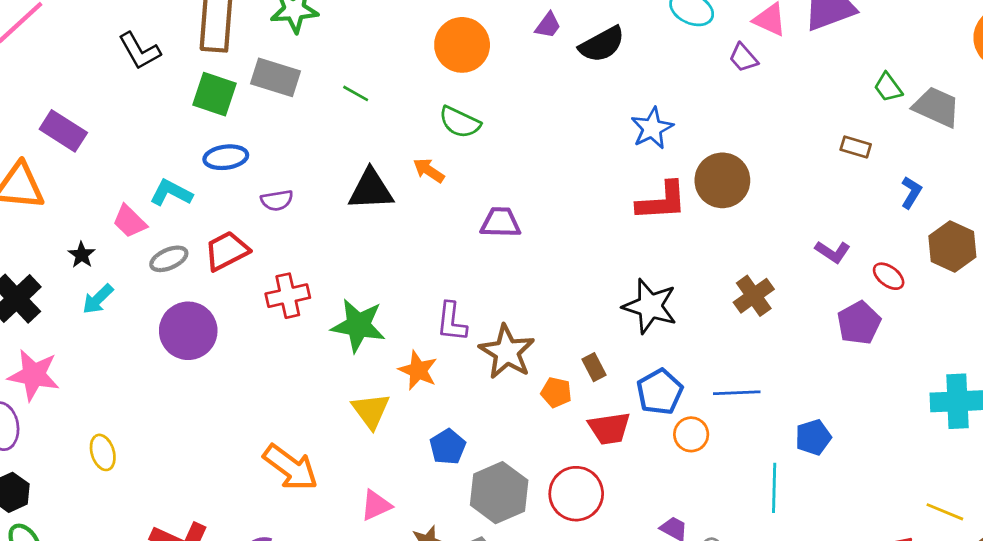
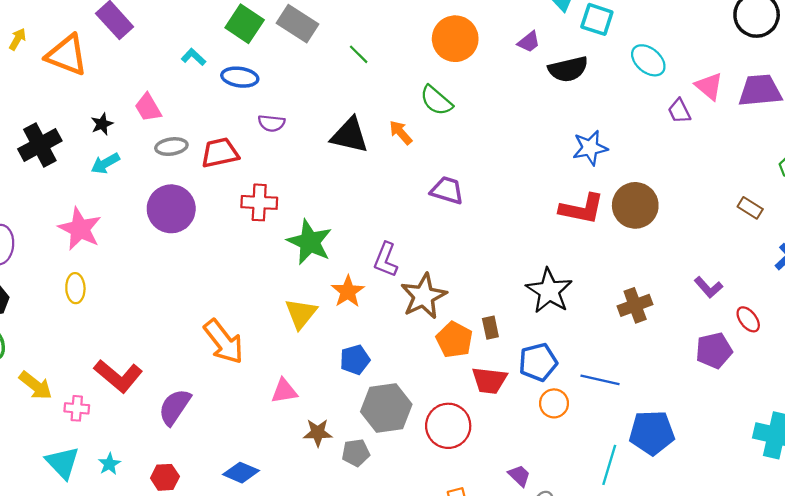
cyan L-shape: (171, 193) -> (194, 57), moved, size x0.7
pink star: (34, 375) -> (80, 229), moved
orange pentagon: (556, 392) -> (454, 340), size x1.4
blue pentagon: (813, 437) -> (652, 433), size x1.5

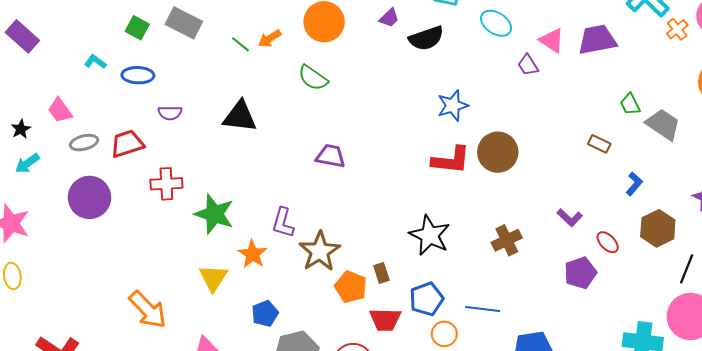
green square: (245, 24) -> (137, 28), size x0.7
orange arrow: (401, 133) -> (270, 39), moved, turned -75

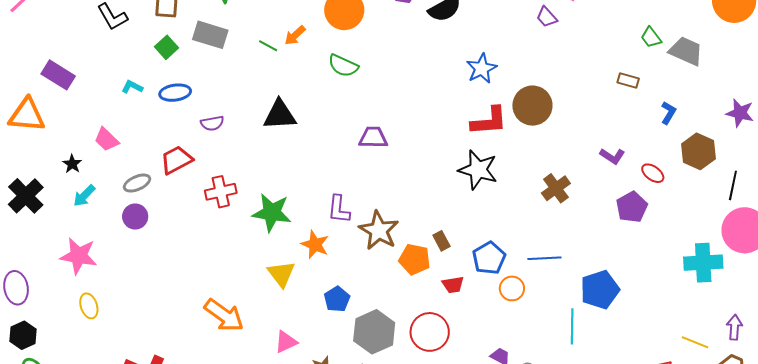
green square: (137, 28) -> (166, 47), turned 30
gray ellipse: (84, 143) -> (137, 183), moved
purple circle: (89, 197) -> (135, 217), moved, size x0.6
black star: (430, 235) -> (478, 170), moved
red trapezoid: (385, 320) -> (453, 285), size x0.7

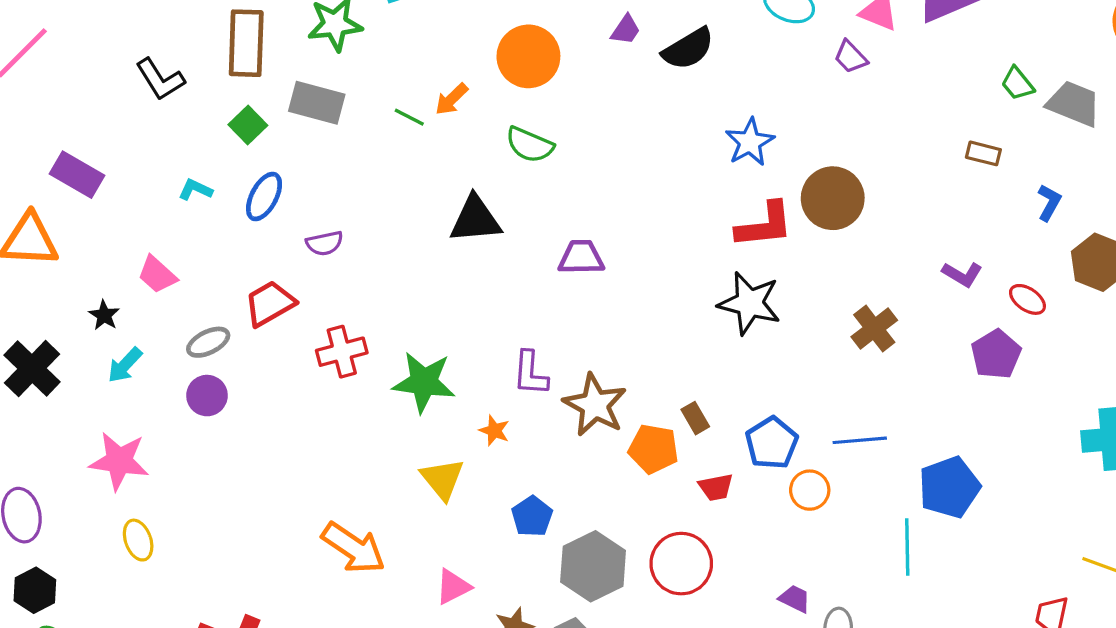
blue ellipse: (175, 93) -> (264, 196), turned -52
black triangle: (280, 115) -> (475, 219), moved
orange star: (315, 244) -> (494, 431), size x0.7

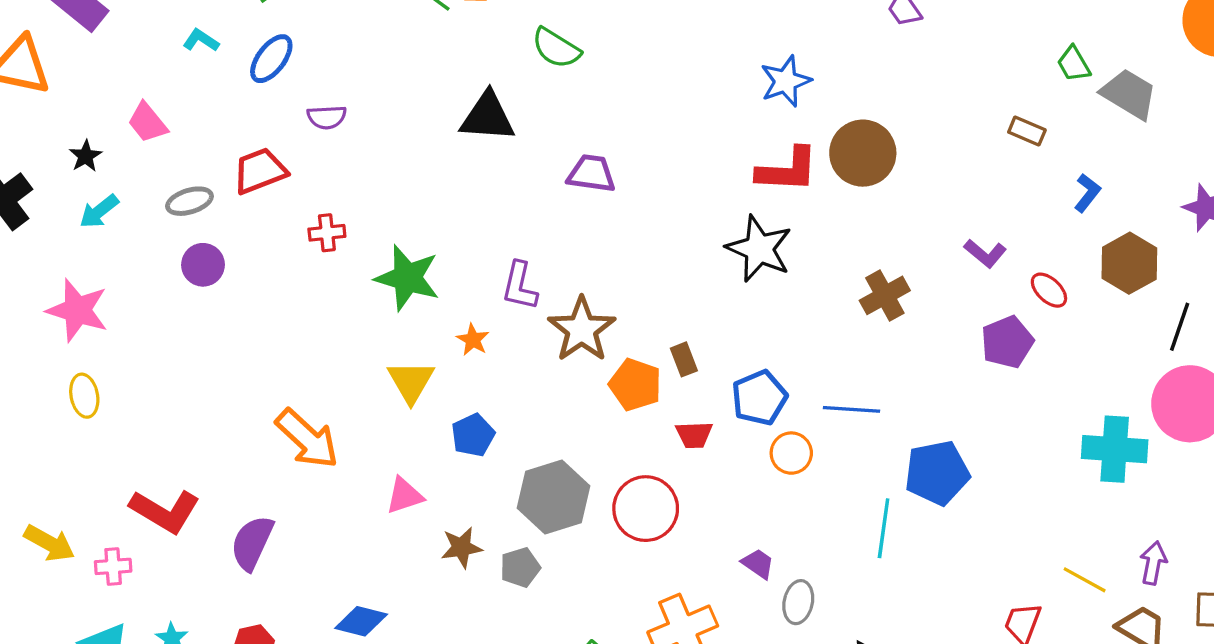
red cross: (342, 352) -> (327, 233), size x0.7
purple circle: (207, 396) -> (203, 265), moved
blue pentagon: (532, 516) -> (473, 435), moved

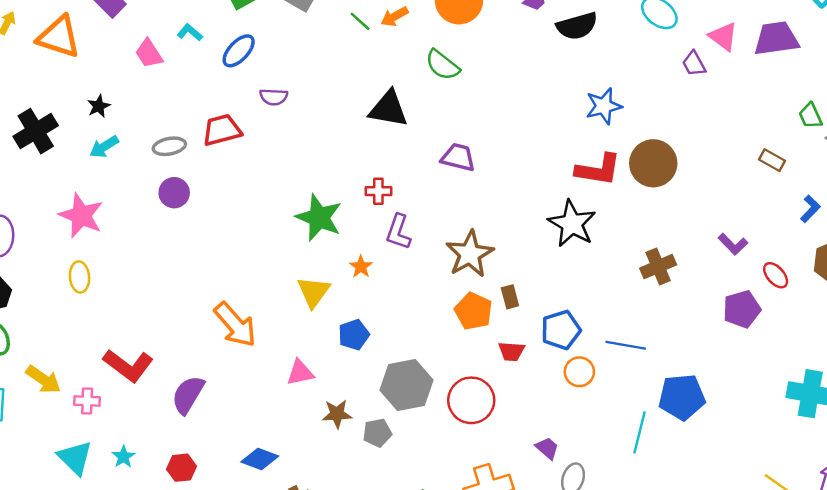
pink trapezoid: (147, 122) -> (149, 54), moved
red cross: (327, 233) -> (378, 191), moved
brown star: (582, 329) -> (470, 254), moved

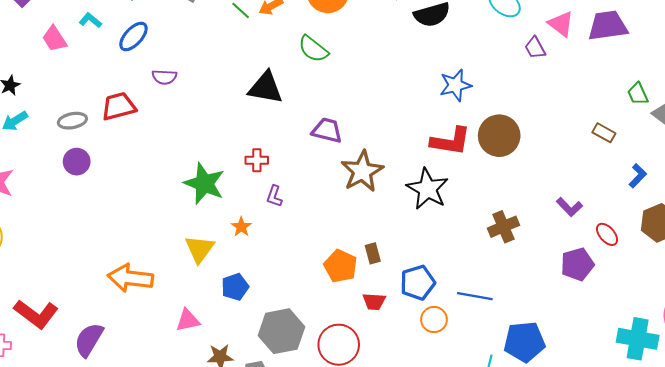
purple L-shape: (398, 232) -> (274, 196), size x0.7
brown star: (470, 254) -> (362, 171), moved
orange arrow: (235, 325) -> (130, 278), turned 138

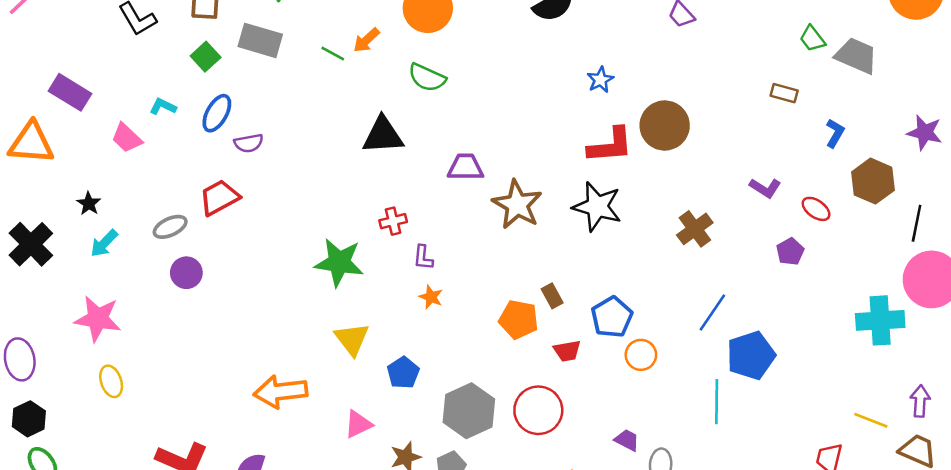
purple semicircle: (164, 77) -> (249, 143), moved
blue star: (455, 85) -> (600, 80), size x0.7
orange star: (241, 227) -> (431, 297), moved
purple pentagon: (577, 264) -> (790, 252), size x0.7
blue line: (475, 296) -> (712, 312), moved, turned -52

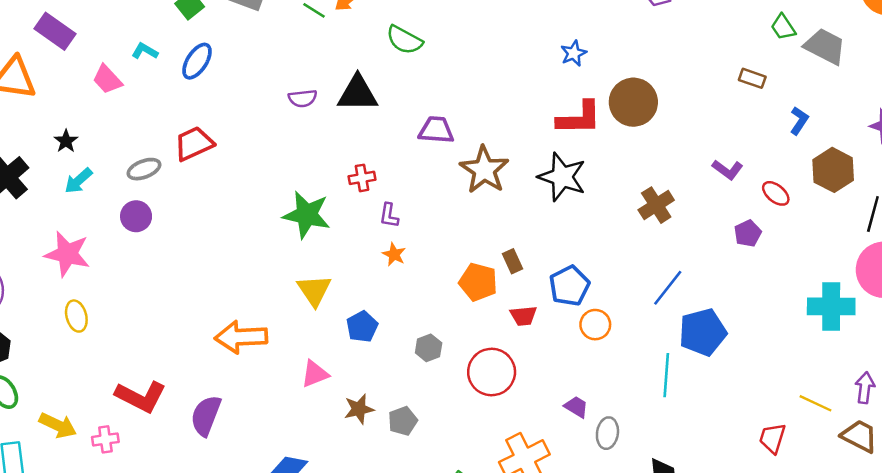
purple semicircle: (249, 143) -> (303, 98), moved
purple circle: (186, 273) -> (136, 216), moved
gray hexagon: (469, 411) -> (429, 348), moved, size x0.5

